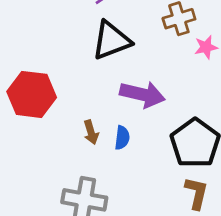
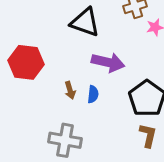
black triangle: (111, 40) -> (85, 22), turned 40

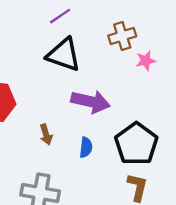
blue semicircle: (93, 94) -> (86, 147), moved

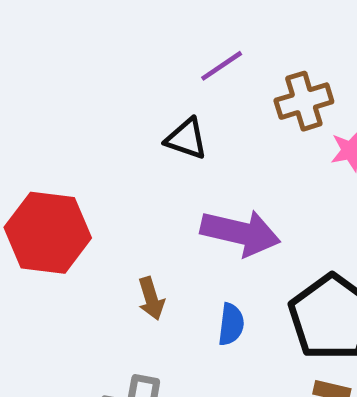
purple line: (60, 16) -> (222, 66), moved
black triangle: (64, 55) -> (186, 139), size x0.6

